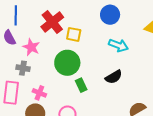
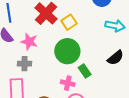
yellow square: (74, 34) -> (69, 22), turned -35
pink cross: (39, 93) -> (68, 83), moved

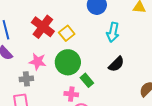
cyan arrow: (115, 26) -> (113, 32), turned 96
pink star: (29, 42) -> (38, 62), moved

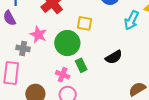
cyan arrow: (113, 32) -> (131, 20), moved
yellow square: (67, 33) -> (84, 23), moved, turned 35

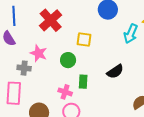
green circle: (67, 43) -> (68, 60), size x0.6
green rectangle: (81, 65) -> (83, 82), turned 32

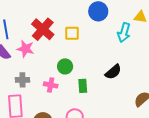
yellow square: (84, 39) -> (72, 33), moved
pink star: (39, 53) -> (25, 49), moved
pink cross: (65, 92) -> (51, 85), moved

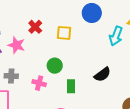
red cross: (43, 29) -> (35, 27), size x0.6

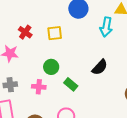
green rectangle: (71, 86) -> (71, 84), turned -40

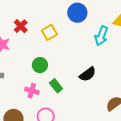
yellow square: (55, 33) -> (49, 32), turned -35
pink cross: (39, 87) -> (32, 91), moved

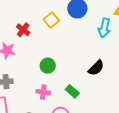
yellow square: (49, 32) -> (51, 20), moved
green rectangle: (56, 86) -> (72, 91), moved

